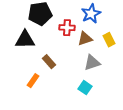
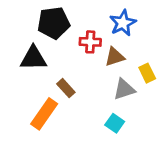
yellow rectangle: (109, 40) -> (147, 73), moved
orange rectangle: (33, 81) -> (44, 114), size x1.6

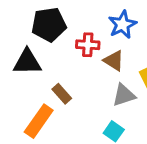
brown triangle: (115, 57) -> (114, 61), turned 50

